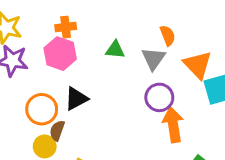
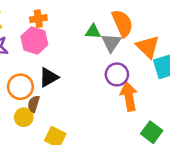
orange semicircle: (168, 35) -> (122, 23), size x1.6
green triangle: (115, 50) -> (93, 31), moved

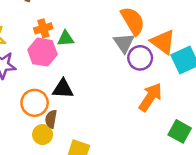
green triangle: (93, 31) -> (66, 39), moved
purple circle: (117, 74) -> (140, 58), moved
black triangle: (49, 77) -> (63, 89), turned 40
orange arrow: (129, 97) -> (150, 97), turned 52

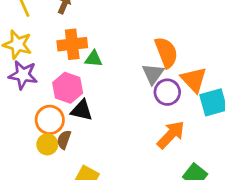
orange cross: (43, 28) -> (72, 44), size x1.5
pink hexagon: (42, 52) -> (68, 88), moved
yellow circle: (43, 135) -> (47, 144), moved

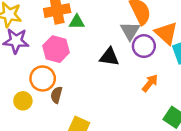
black triangle: (82, 110) -> (109, 57), moved
orange arrow: (171, 135) -> (150, 83), size x0.7
yellow circle: (47, 144) -> (23, 101), moved

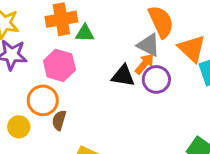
gray triangle: (130, 31) -> (148, 45), turned -35
purple circle: (144, 46) -> (156, 79), moved
orange arrow: (150, 83) -> (145, 64), moved

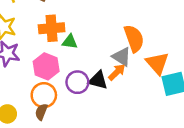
purple circle: (156, 79) -> (77, 82), moved
orange circle: (43, 100) -> (44, 95), moved

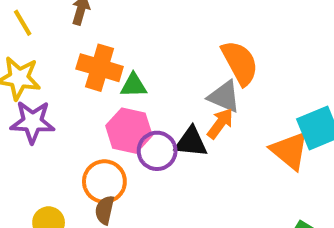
orange cross: (52, 28) -> (100, 68), turned 30
orange triangle: (157, 63) -> (290, 151), moved
pink hexagon: (46, 66) -> (129, 131), moved

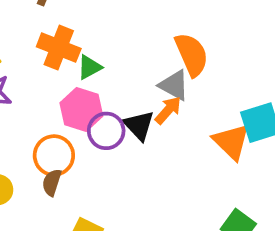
green triangle: (134, 85) -> (89, 67), turned -32
black triangle: (191, 142) -> (139, 125), turned 36

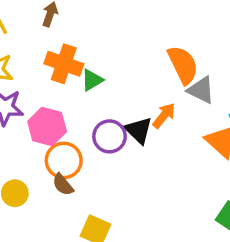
gray triangle: (174, 85) -> (201, 90), moved
pink hexagon: (81, 109) -> (47, 126), moved
brown semicircle: (52, 182) -> (63, 185), turned -55

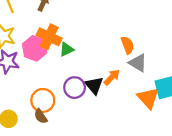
orange semicircle: (183, 65) -> (128, 45), size x0.7
pink hexagon: (47, 126) -> (35, 48), moved

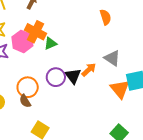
orange semicircle: (128, 45) -> (105, 17), moved

